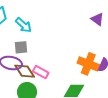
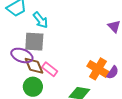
gray square: (21, 47) -> (34, 42), size x1.5

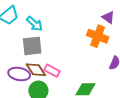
purple ellipse: (22, 55) -> (19, 74), moved
orange cross: (98, 69) -> (98, 36), moved

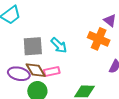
cyan arrow: (35, 24) -> (59, 45), moved
pink rectangle: (52, 71) -> (52, 72), turned -42

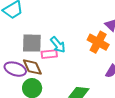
pink rectangle: (52, 72) -> (49, 54), moved

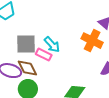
pink rectangle: (49, 54) -> (44, 54), turned 35

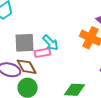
pink rectangle: (44, 54) -> (42, 53), turned -35

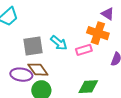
pink rectangle: (42, 53) -> (84, 50), moved

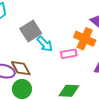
gray square: (33, 46) -> (31, 31), moved, turned -30

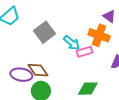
cyan arrow: (45, 44) -> (72, 43), moved

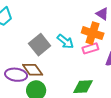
gray square: (45, 32) -> (40, 45), moved
pink rectangle: (84, 52) -> (90, 48), moved

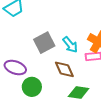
brown diamond: (33, 70) -> (64, 69), moved

